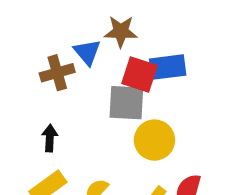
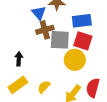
brown cross: (57, 73) -> (45, 30), moved
red square: (139, 75) -> (83, 41), moved

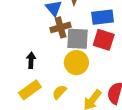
yellow circle: (75, 60) -> (76, 63), moved

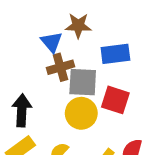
red square: (104, 40) -> (115, 100), moved
black arrow: (31, 60) -> (22, 110), size x1.5

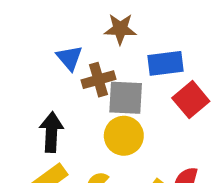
blue triangle: (52, 42) -> (69, 58), moved
red square: (115, 100) -> (191, 100), moved, turned 32

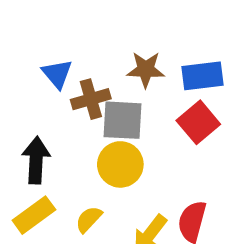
brown star: (120, 29) -> (146, 70), moved
blue rectangle: (165, 63) -> (203, 76), moved

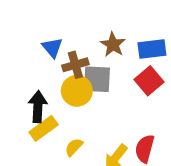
brown star: (146, 70) -> (113, 45), turned 30
yellow circle: (120, 164) -> (77, 91), moved
yellow rectangle: (34, 215) -> (44, 128), moved

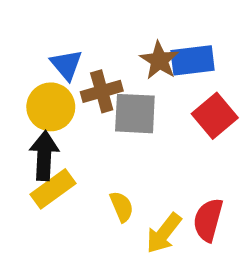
blue rectangle: (152, 49) -> (193, 60), moved
yellow circle: (77, 91) -> (51, 107), moved
yellow semicircle: (74, 147) -> (122, 207), moved, turned 114

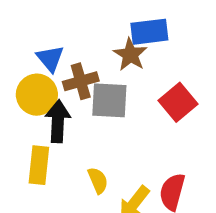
blue rectangle: (193, 60) -> (149, 32), moved
black arrow: (44, 156) -> (58, 121), moved
yellow rectangle: (53, 189) -> (39, 165), turned -48

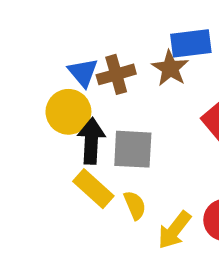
brown cross: (81, 81) -> (116, 74), moved
gray square: (109, 100) -> (133, 149), moved
yellow rectangle: (39, 165) -> (93, 189), moved, turned -54

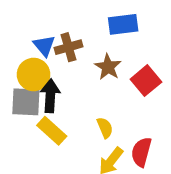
brown star: (170, 68) -> (108, 67), moved
gray square: (133, 149) -> (26, 102), moved
yellow semicircle: (135, 205) -> (105, 128), moved

